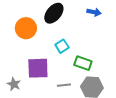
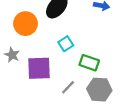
gray star: (14, 84) -> (12, 55), moved
gray line: (64, 85) -> (68, 87), turned -40

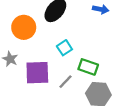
gray line: (68, 87) -> (66, 82), moved

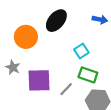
cyan square: (64, 48) -> (81, 51), moved

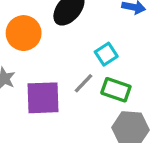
gray line: (66, 89) -> (84, 83), moved

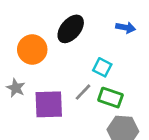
cyan square: (106, 54) -> (102, 67), turned -30

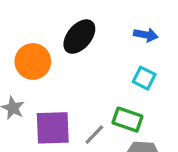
cyan square: (102, 67) -> (144, 78), moved
gray line: (83, 92) -> (94, 135), moved

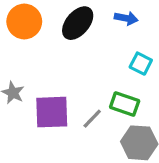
blue arrow: (146, 35) -> (126, 18), moved
orange circle: (33, 61) -> (24, 21), moved

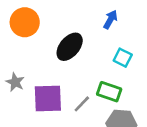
blue arrow: (126, 18) -> (110, 20), turned -72
black ellipse: (78, 23) -> (70, 47), moved

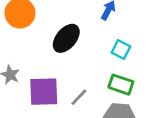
green rectangle: (109, 92) -> (121, 85), moved

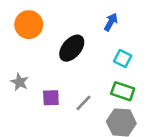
purple square: (44, 92) -> (51, 98), size x0.6

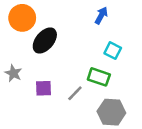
black ellipse: (72, 48) -> (45, 41), moved
green rectangle: (123, 91) -> (99, 77), moved

